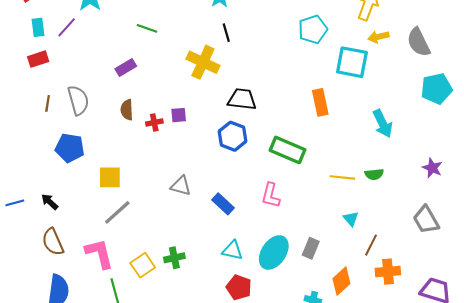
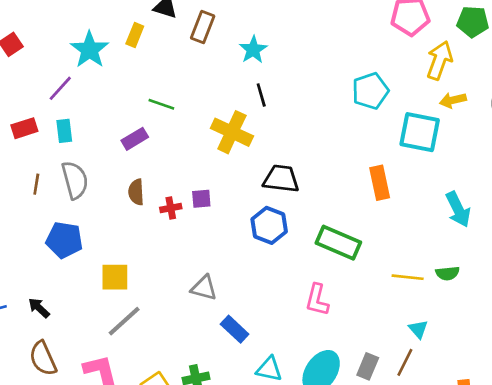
cyan rectangle: (38, 27) -> (64, 131), moved
green line: (147, 28) -> (161, 104), moved
blue rectangle: (223, 204) -> (235, 329), moved
brown line: (371, 245) -> (405, 362), moved

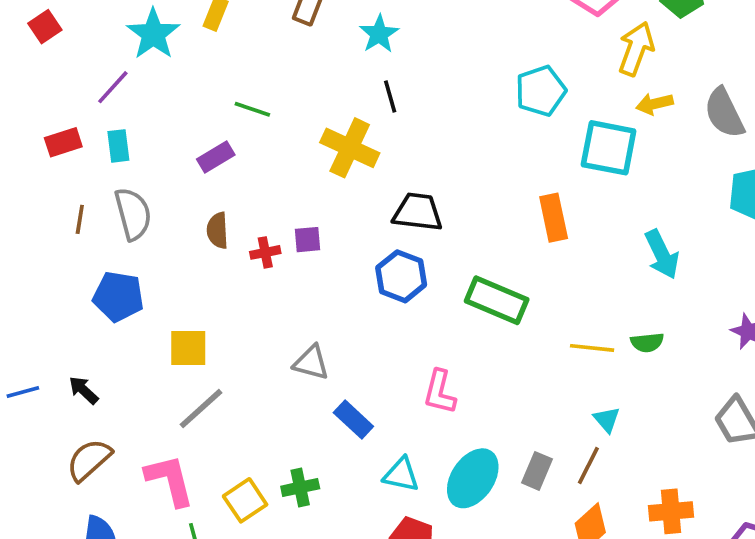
pink L-shape: (317, 300) -> (440, 392), moved
brown semicircle: (43, 358) -> (89, 460), turned 72

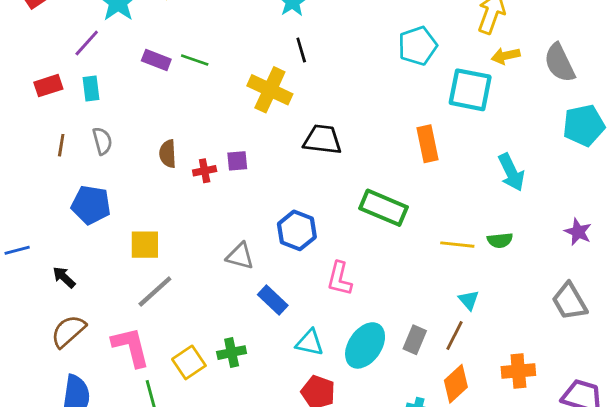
purple rectangle: (216, 157) -> (156, 60), moved, turned 52
gray semicircle: (133, 214) -> (102, 141), size x0.7
blue hexagon: (401, 276) -> (297, 230), moved
blue line: (23, 392) -> (17, 250), moved

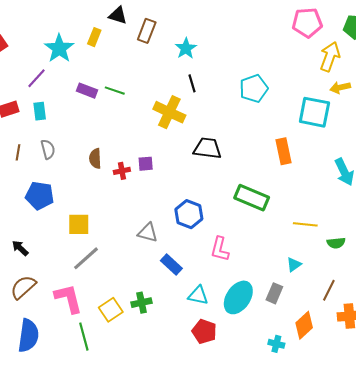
cyan pentagon: (418, 46) -> (254, 89), moved
green semicircle: (500, 240) -> (336, 243), moved
cyan triangle: (469, 300) -> (294, 265), moved, turned 35
brown line: (455, 335) -> (329, 290), moved

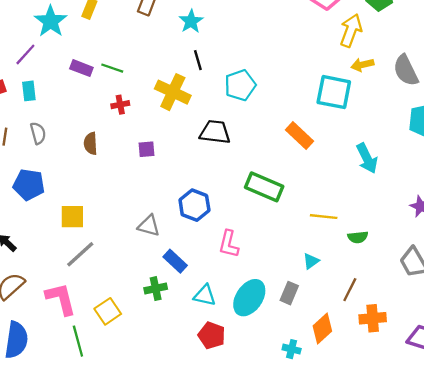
cyan pentagon: (254, 89) -> (240, 85), moved
orange rectangle: (284, 151) -> (300, 135), turned -35
red cross: (122, 171) -> (120, 105), moved
green cross: (142, 303) -> (156, 289), moved

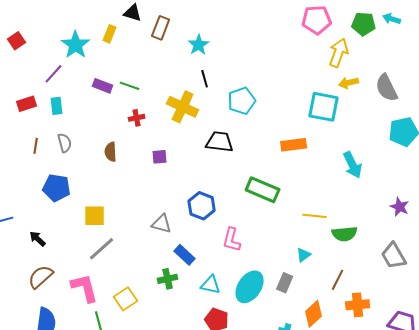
orange rectangle: (300, 135) -> (294, 145), turned -50
green semicircle: (358, 237) -> (345, 234), size x1.4

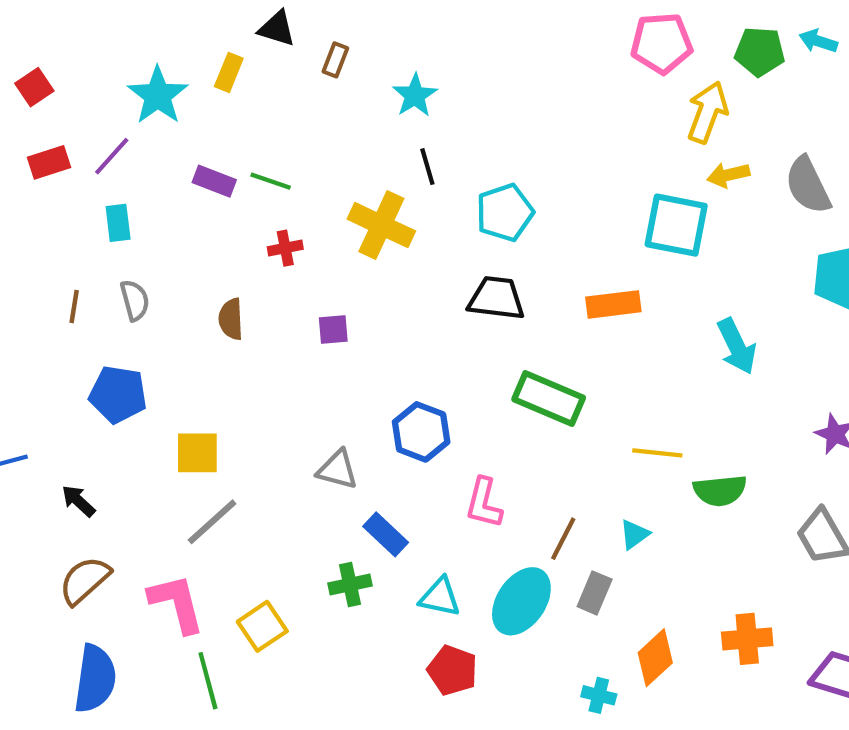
brown rectangle: (161, 28) -> (335, 60), size x0.7
red rectangle: (27, 104) -> (49, 162), moved
black trapezoid: (220, 142) -> (496, 298), moved
brown line: (338, 280) -> (563, 539), moved

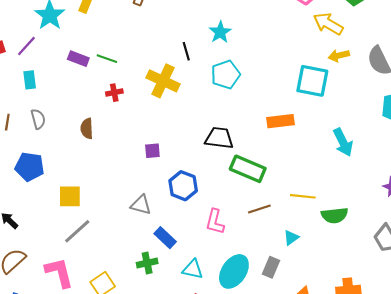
cyan star: (415, 95) -> (220, 32), moved
yellow arrow: (707, 112) -> (328, 24), turned -80
black trapezoid: (496, 298) -> (219, 138), moved
purple square: (333, 330) -> (152, 151), moved
brown line: (563, 539) -> (259, 209), moved, turned 45

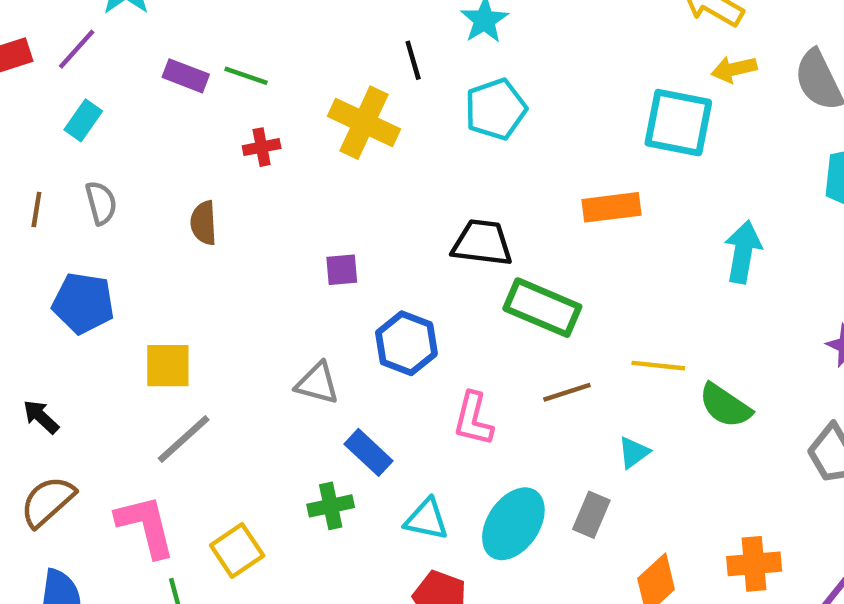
cyan rectangle: (30, 80) -> (83, 120), turned 42
cyan arrow: (343, 142) -> (743, 252), turned -144
green semicircle: (335, 215) -> (725, 406), turned 40

